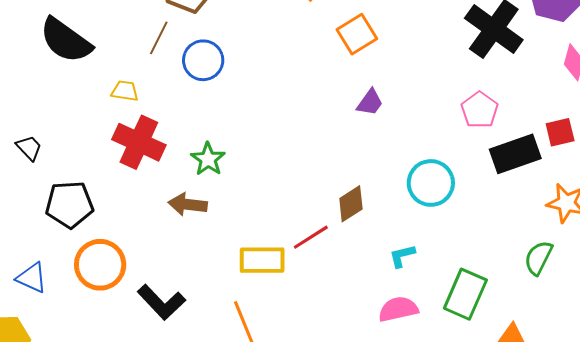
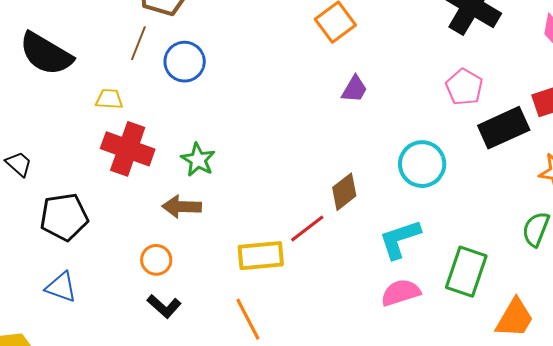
cyan L-shape: (402, 256) -> (400, 239), size x1.6
orange circle: (100, 265) -> (156, 260), moved, size x0.6
blue triangle: (32, 278) -> (61, 287), moved
black L-shape: (161, 302) -> (164, 306), size x0.7

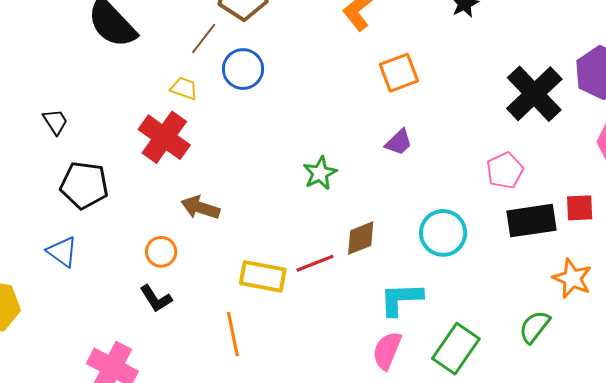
yellow trapezoid: (109, 99) -> (184, 88), moved
green star: (198, 160) -> (320, 173), moved
pink semicircle: (401, 293) -> (387, 351), turned -66

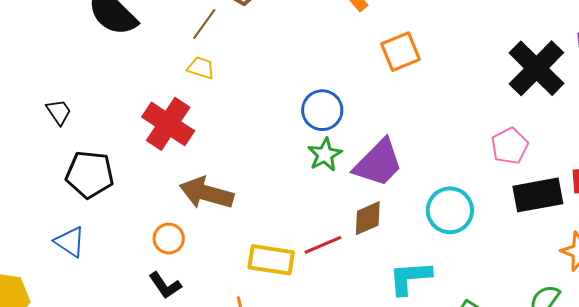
blue circle: (243, 69) -> (322, 110), moved
yellow trapezoid: (184, 88) -> (201, 68), moved
purple trapezoid: (399, 142) -> (378, 163), moved, size x1.8
brown arrow: (200, 208) -> (206, 193), size x1.4

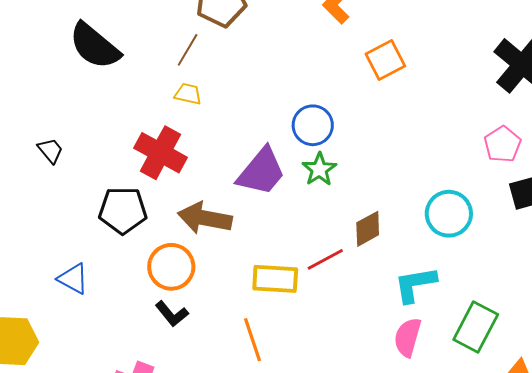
purple trapezoid: (378, 163) -> (261, 172), moved
black pentagon: (90, 174) -> (123, 210), moved
orange circle: (169, 239) -> (171, 267), size x1.5

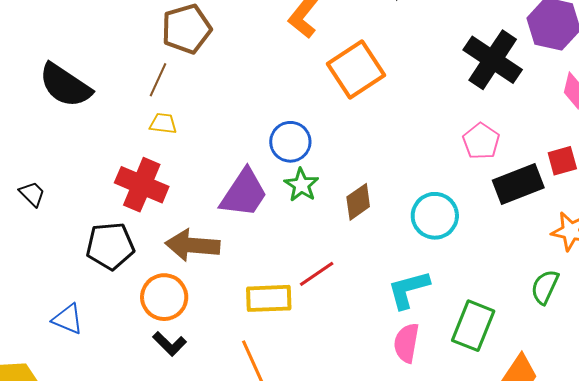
orange square: (385, 60) -> (356, 69), size x1.4
brown diamond: (368, 229) -> (358, 202), moved

